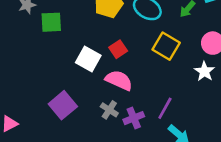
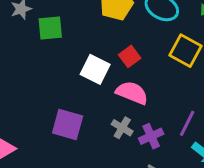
purple square: (63, 105) -> (68, 124), turned -32

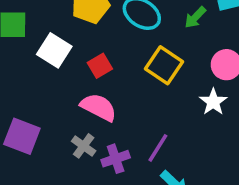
white square: (95, 69) -> (54, 50), moved

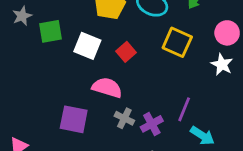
pink semicircle: (99, 107) -> (107, 88), moved

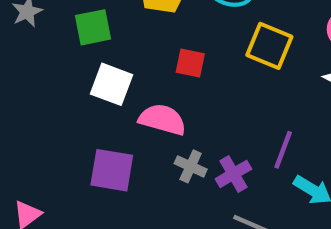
green square: (51, 31) -> (93, 27), moved
white square: (87, 46) -> (112, 84), moved
red square: (126, 52) -> (190, 63), turned -36

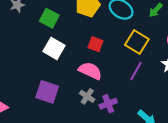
green square: (93, 27) -> (49, 18), turned 30
pink semicircle: (162, 119) -> (90, 71), moved
purple line: (283, 150) -> (136, 71), moved

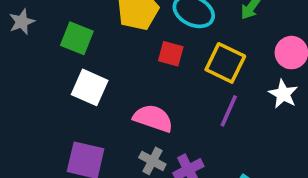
red square: (95, 44) -> (171, 54), moved

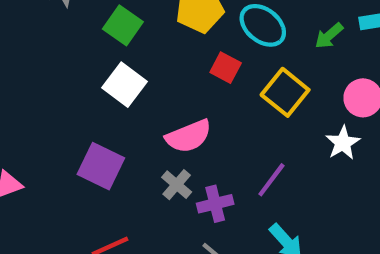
purple line: (229, 111) -> (271, 180), moved
pink semicircle: (153, 118) -> (189, 136), turned 126

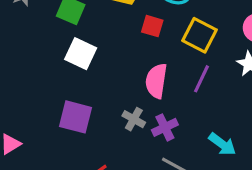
pink semicircle: (189, 136) -> (156, 81), moved, turned 132
purple line: (271, 180) -> (201, 79), moved

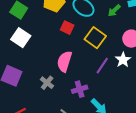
purple line: (201, 79) -> (102, 66), moved
purple cross: (165, 127) -> (80, 89), moved

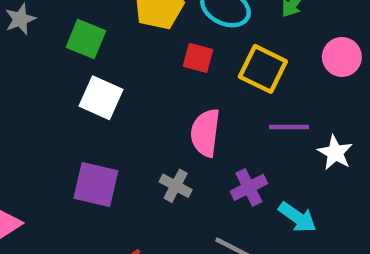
white star: (123, 60) -> (335, 153), moved
purple line: (102, 66) -> (289, 127), turned 66

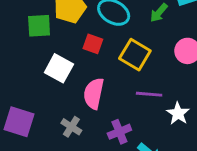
green square: (86, 39) -> (39, 26), moved, turned -30
white square: (101, 98) -> (59, 68), moved

